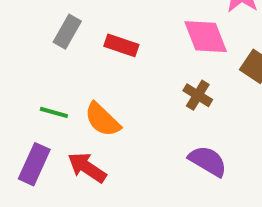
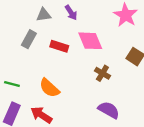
pink diamond: (206, 37) -> (90, 41), moved
green line: (54, 112) -> (12, 84), moved

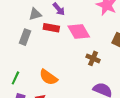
red rectangle: (59, 46) -> (51, 28), moved
green line: (12, 84) -> (15, 78), turned -72

